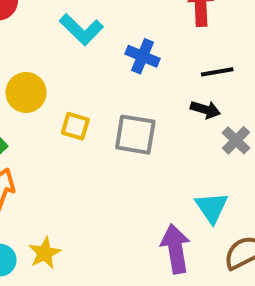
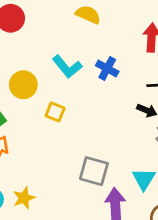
cyan L-shape: (81, 30) -> (67, 67), moved
gray square: (135, 135) -> (94, 171), moved

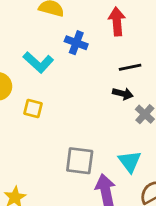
blue cross: (107, 68) -> (76, 43), moved

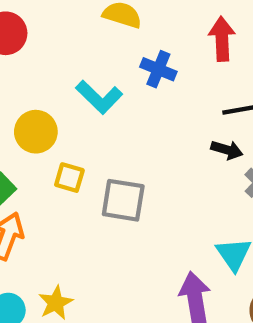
yellow square: (33, 108) -> (69, 178), moved
gray square: (80, 161) -> (123, 200), moved

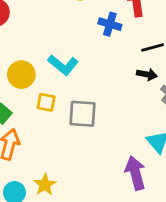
blue cross: (158, 69) -> (110, 24), moved
cyan L-shape: (99, 97) -> (63, 65), moved

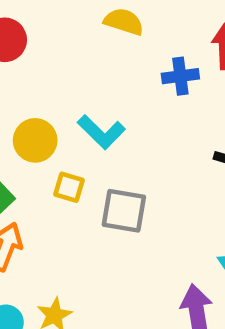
blue cross: (110, 24) -> (180, 76), turned -30

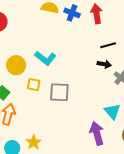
blue cross: (180, 76) -> (72, 13), moved, turned 35

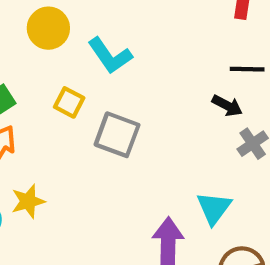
yellow circle: (16, 65) -> (48, 28), moved
yellow star: (34, 142) -> (28, 201), moved

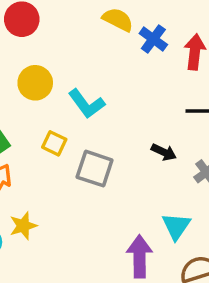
black arrow: (227, 106) -> (164, 152), moved

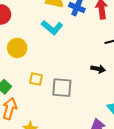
cyan L-shape: (87, 104) -> (52, 27), moved

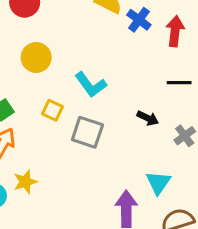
cyan L-shape: (52, 27) -> (91, 85), moved

